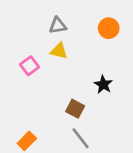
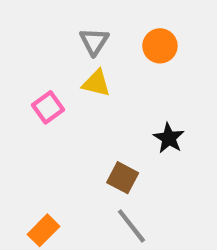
gray triangle: (58, 25) -> (94, 41), turned -48
orange circle: (109, 28) -> (160, 46), moved

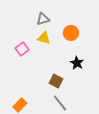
gray triangle: (94, 41) -> (43, 19), turned 40
orange circle: (160, 46) -> (71, 33), moved

